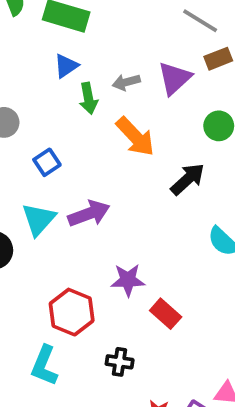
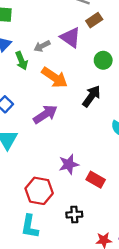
purple triangle: (174, 78) -> (70, 37), turned -30
purple arrow: (89, 214) -> (45, 114), moved

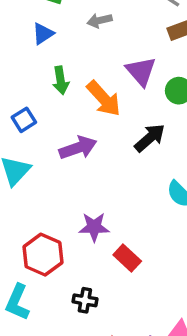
purple triangle: (70, 37) -> (141, 71), moved
gray arrow: (42, 46) -> (100, 20), moved
green arrow: (22, 61) -> (61, 80), moved

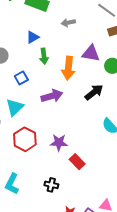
blue triangle: (43, 34) -> (33, 37), moved
purple triangle: (141, 71) -> (91, 53), turned -42
orange arrow: (104, 99) -> (68, 68), turned 45
red hexagon: (43, 255) -> (25, 139), moved

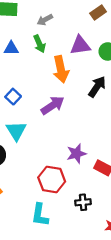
blue triangle: (33, 37) -> (11, 48), turned 48
green arrow: (44, 56) -> (39, 44), moved
red hexagon: (25, 139) -> (52, 179), moved

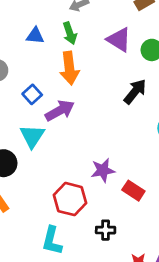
purple triangle: (80, 45) -> (119, 40), turned 35
orange arrow: (61, 69) -> (69, 68), moved
purple arrow: (53, 105) -> (60, 111), moved

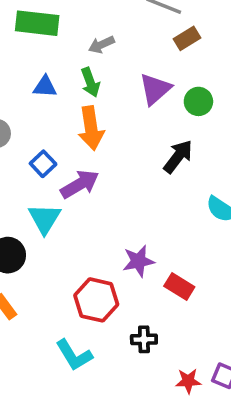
purple triangle: (119, 40) -> (155, 89), turned 48
cyan L-shape: (52, 241) -> (74, 355), turned -44

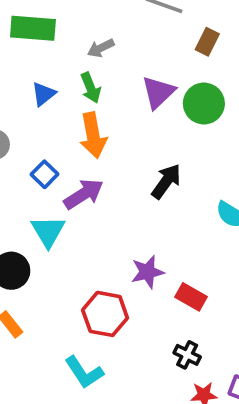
brown rectangle: (187, 38) -> (207, 42), moved, turned -30
blue triangle: (45, 87) -> (44, 94), turned -40
green circle: (198, 101) -> (204, 104), size x1.4
black arrow: (178, 157) -> (166, 181), moved
black cross: (144, 339) -> (187, 355), moved, turned 30

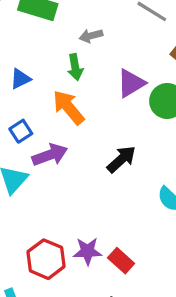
blue triangle: (44, 94) -> (20, 79), moved
orange arrow: (93, 135) -> (69, 107), turned 138
purple star: (147, 272) -> (88, 251), moved

